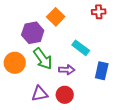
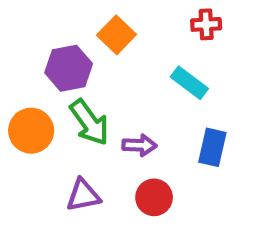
cyan rectangle: (81, 48) -> (189, 83), moved
red circle: (65, 95) -> (154, 197), moved

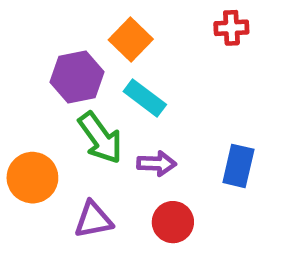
cyan rectangle: (189, 83) -> (145, 98), moved
orange circle: (31, 131) -> (32, 178), moved

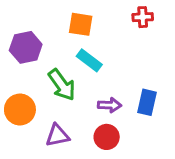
orange square: (131, 40) -> (81, 24), turned -35
purple hexagon: (77, 77) -> (26, 47), moved
purple arrow: (157, 164) -> (109, 105), moved

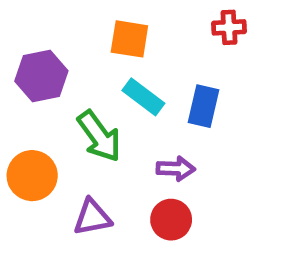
blue rectangle: (147, 102) -> (204, 106), moved

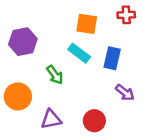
orange square: (129, 39) -> (87, 24), moved
green arrow: (99, 136) -> (55, 75), size x0.7
purple arrow: (176, 169) -> (125, 93), moved, turned 36

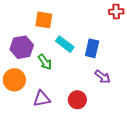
red cross: (126, 15) -> (116, 12), moved
orange square: (87, 24) -> (44, 20), moved
purple hexagon: (23, 42) -> (22, 47), moved

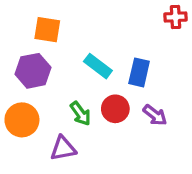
orange square: (44, 20) -> (47, 30), moved
green arrow: (45, 62) -> (81, 114), moved
red circle: (77, 100) -> (115, 109), moved

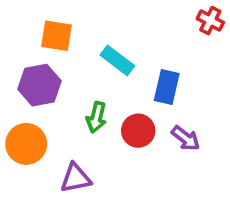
red cross: (175, 17) -> (210, 21), turned 30
cyan rectangle: (98, 66) -> (117, 60), moved
green arrow: (81, 114) -> (96, 117), moved, turned 50

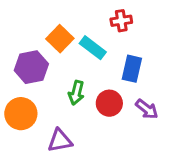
red cross: (210, 21) -> (121, 21), moved, turned -36
orange square: (57, 36) -> (60, 39), moved, turned 35

